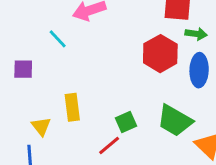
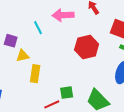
red hexagon: (160, 54) -> (87, 47), moved
yellow triangle: (41, 126) -> (23, 56), moved, turned 40

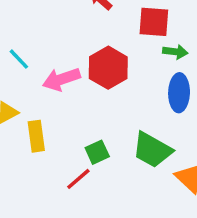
pink arrow: (63, 15) -> (61, 79), moved

